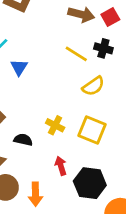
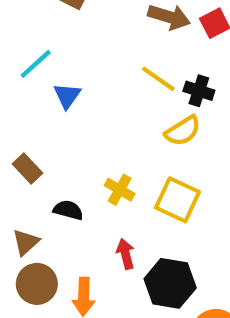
black cross: (103, 48) -> (199, 91), moved

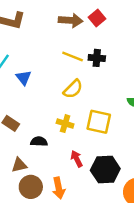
yellow semicircle: (183, 131) -> (73, 89), moved
brown triangle: (26, 242) -> (19, 165), turned 42

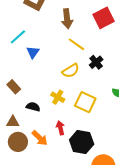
red square: (97, 18) -> (104, 18), size x1.5
brown arrow: (71, 20) -> (67, 19), moved, turned 66
black cross: (97, 58) -> (96, 62), moved, turned 32
orange arrow: (59, 188) -> (40, 138), moved, turned -48

